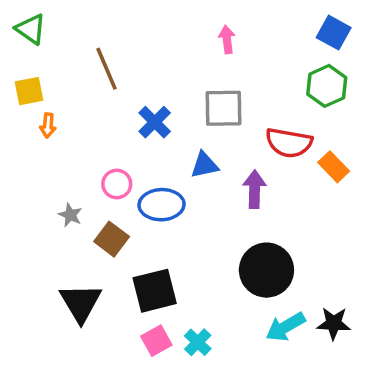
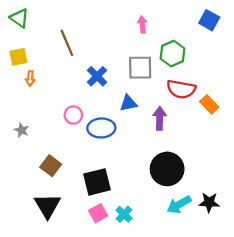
green hexagon: (327, 86) -> (173, 54), moved
gray star: (70, 215) -> (22, 130), moved
brown square: (112, 239) -> (51, 166), moved
black triangle: (81, 303) -> (47, 206), moved

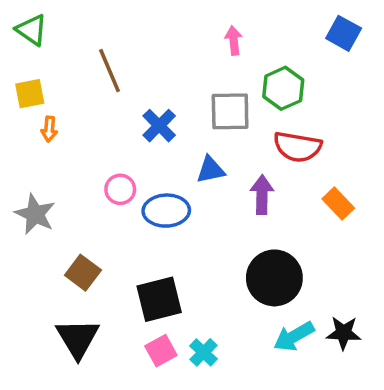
orange rectangle: (209, 104) -> (338, 204), moved
gray star: (22, 130) -> (35, 214), size x1.6

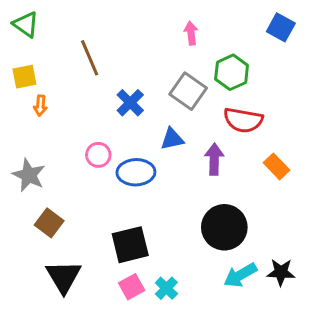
gray square: (230, 111) -> (188, 91), turned 36
brown square: (83, 273) -> (49, 223), moved

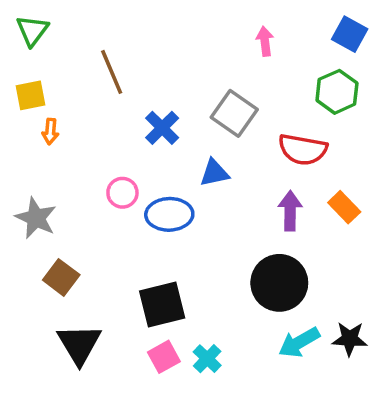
green triangle: (26, 24) -> (32, 30), turned 32
pink arrow: (191, 33) -> (265, 41), moved
green hexagon: (232, 72) -> (337, 92), moved
purple arrow: (214, 159) -> (290, 211), moved

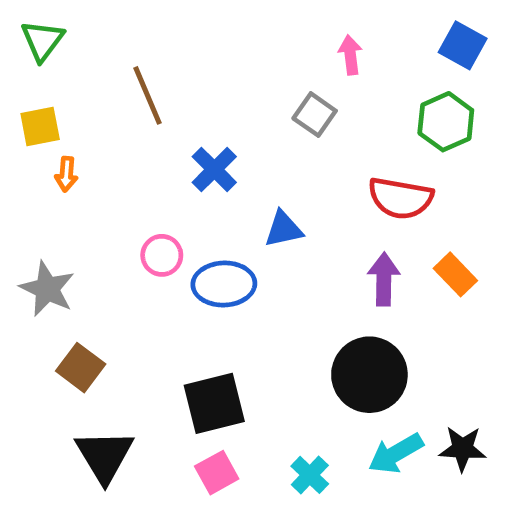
gray square: (234, 113) -> (315, 115), moved, size x0.7
cyan cross: (207, 359) -> (310, 475), moved

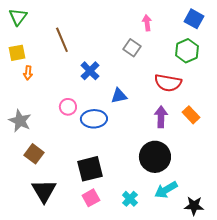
black star: (463, 449) -> (194, 206), moved

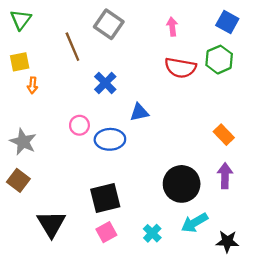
gray square: (132, 48) -> (109, 24), moved, size x1.4
red semicircle: (168, 83) -> (180, 68), moved
purple arrow: (161, 117) -> (225, 176), moved
brown square: (34, 154) -> (18, 180), moved

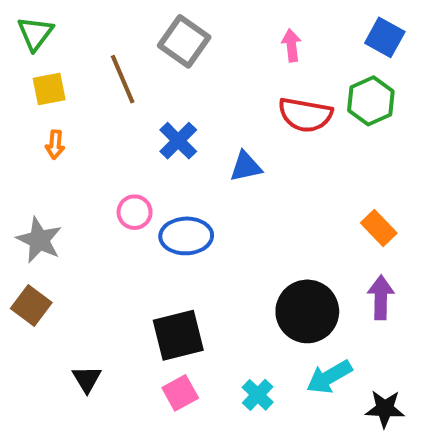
yellow square: (20, 62) -> (49, 89), moved
blue triangle: (139, 112) -> (246, 166), moved
black triangle: (51, 224) -> (87, 379), size x0.6

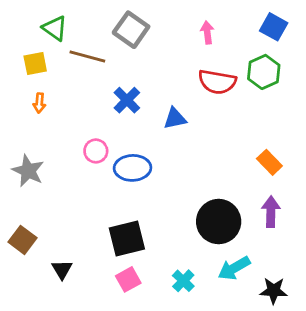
green triangle: (35, 33) -> (55, 28), moved, turned -32
brown line: (123, 79) -> (87, 56), turned -52
brown square: (31, 305) -> (22, 240), moved

